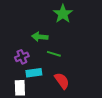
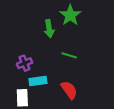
green arrow: (40, 37) -> (49, 29), moved, turned -105
green line: (54, 54) -> (69, 55), moved

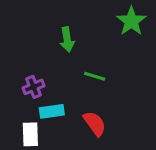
green star: (70, 15) -> (131, 21), moved

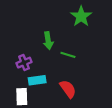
green star: (131, 21) -> (81, 16), moved
green arrow: (67, 40) -> (48, 41), moved

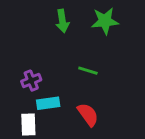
green star: (81, 16) -> (105, 21), turned 30
green arrow: (48, 41) -> (62, 21), moved

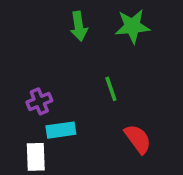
green line: (88, 71) -> (111, 89), turned 54
red semicircle: (88, 115) -> (138, 139), moved

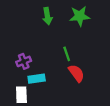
red semicircle: (138, 139) -> (76, 73), moved

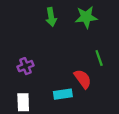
green line: (67, 54) -> (99, 58), moved
cyan rectangle: (37, 79) -> (63, 94), moved

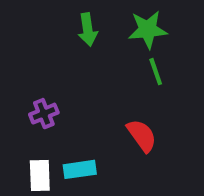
green line: (99, 58) -> (156, 72), moved
cyan rectangle: (63, 94) -> (80, 169), moved

